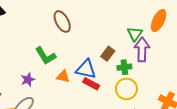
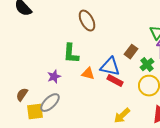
green L-shape: (46, 56) -> (71, 54), turned 35
green cross: (124, 67) -> (147, 65), turned -32

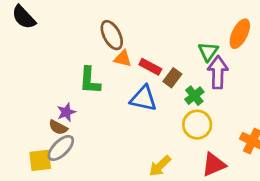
orange triangle: (88, 74) -> (123, 58), moved
red rectangle: (115, 81) -> (150, 67), moved
brown semicircle: (22, 95) -> (58, 127), moved, turned -96

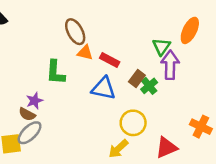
brown rectangle: (172, 78) -> (137, 78), moved
yellow circle: (197, 125) -> (133, 123), moved

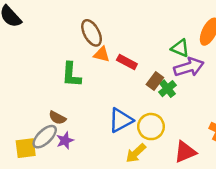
green triangle: (161, 46) -> (180, 48), turned -42
purple arrow: (170, 65) -> (189, 67), turned 72
blue triangle: (104, 88) -> (121, 120), moved, turned -40
purple star: (34, 101) -> (65, 140), moved
brown semicircle: (27, 114) -> (57, 118), moved

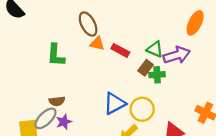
green triangle: (180, 48) -> (155, 49), moved
green L-shape: (71, 75) -> (56, 55), moved
green cross: (167, 89) -> (157, 75), turned 35
brown semicircle: (57, 118) -> (57, 101), turned -35

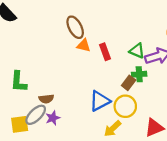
red rectangle: (120, 50) -> (105, 52), turned 42
green L-shape: (56, 55) -> (19, 82), moved
brown rectangle: (146, 68) -> (129, 83), moved

